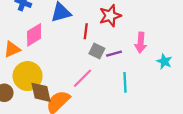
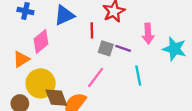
purple line: (114, 54) -> (123, 48), turned 42
cyan star: (164, 61) -> (174, 49), size x1.5

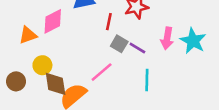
cyan star: (174, 49) -> (193, 41), moved
yellow circle: (41, 83) -> (42, 65), size x0.6

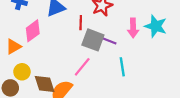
gray square: (119, 44) -> (93, 40), size x1.5
yellow circle: (42, 65) -> (22, 72), moved

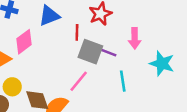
cyan star: (156, 26) -> (162, 63), moved

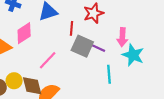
cyan star: (162, 63) -> (133, 55), moved
pink line: (79, 81) -> (48, 60), moved
yellow circle: (12, 87) -> (14, 81), moved

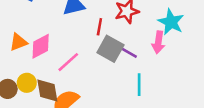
pink diamond: (24, 33) -> (41, 46), moved
cyan star: (133, 55) -> (171, 22), moved

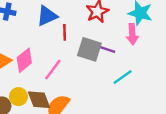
red line: (99, 27) -> (65, 32), moved
cyan line: (139, 85) -> (123, 77), turned 66

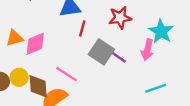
pink line: (53, 70) -> (67, 74), moved, turned 70
cyan line: (123, 77) -> (156, 88), moved

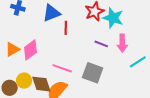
cyan star: (161, 31) -> (113, 18), moved
pink arrow: (147, 50) -> (122, 43), moved
gray square: (101, 52) -> (93, 73), moved

